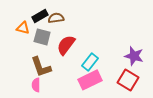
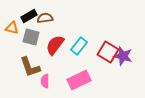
cyan rectangle: (90, 62) -> (79, 46), moved
red square: (128, 80) -> (108, 52), moved
pink semicircle: (36, 85) -> (45, 81), moved

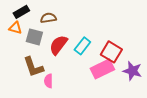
black rectangle: (29, 16) -> (21, 12), moved
purple star: (123, 56) -> (132, 71), moved
pink rectangle: (79, 80) -> (102, 69), moved

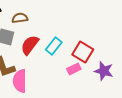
pink rectangle: (102, 69) -> (74, 69), size x0.6
pink semicircle: (48, 81) -> (20, 81), size x1.6

